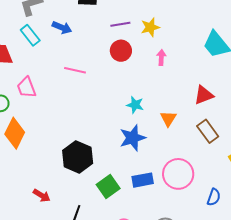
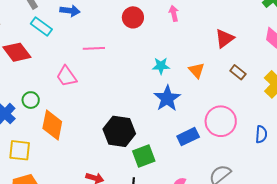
pink trapezoid: (26, 87) -> (66, 76), moved
brown rectangle: (208, 131) -> (238, 72), size x0.7
green square: (108, 186) -> (144, 156), moved, turned 30

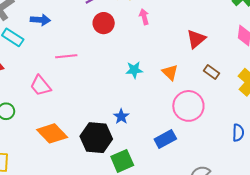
blue star: (167, 98) -> (121, 116), moved, size x0.6
pink circle: (221, 121) -> (188, 106), moved
orange diamond: (52, 125) -> (52, 133), moved, turned -52

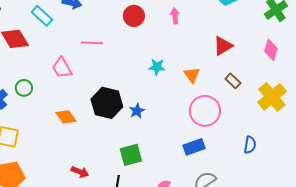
orange diamond: (52, 133) -> (66, 117), size x0.7
black hexagon: (96, 138) -> (107, 103), moved
blue rectangle: (165, 139) -> (194, 147), moved

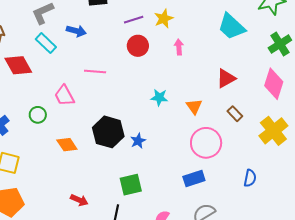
pink diamond: (271, 50) -> (274, 84), size x1.4
green circle: (24, 88) -> (38, 115), moved

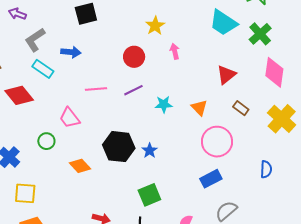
purple line: (134, 20) -> (133, 90), moved
green cross: (280, 44) -> (260, 34), moved

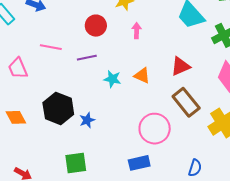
orange triangle: (199, 108) -> (142, 76), moved, turned -36
brown rectangle: (241, 108) -> (186, 102), size x1.8

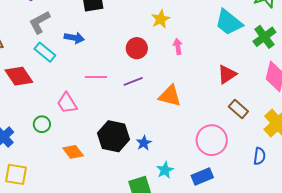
orange triangle: (142, 76) -> (170, 96), moved, size x1.4
cyan star: (112, 79) -> (165, 170), moved, turned -30
brown rectangle: (186, 102) -> (238, 109), size x0.7
blue semicircle: (195, 168) -> (259, 156), moved

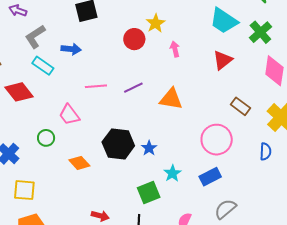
red circle: (137, 48) -> (134, 39), moved
red triangle: (227, 74) -> (223, 60), moved

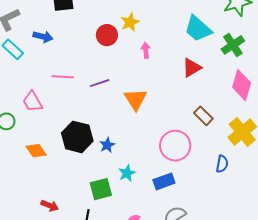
orange triangle: (171, 99) -> (135, 99), turned 40

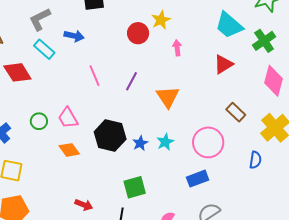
pink line: (63, 77) -> (94, 76), turned 65
purple line: (100, 83) -> (132, 81), turned -42
pink trapezoid: (32, 102) -> (68, 118), moved
cyan star: (127, 173) -> (165, 142), moved

